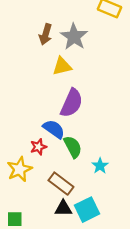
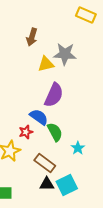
gray star: (74, 37) -> (65, 54), moved, turned -30

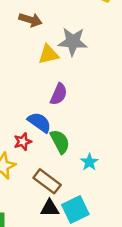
brown arrow: (32, 37) -> (30, 20), turned -90
purple semicircle: (54, 95) -> (59, 94), size x0.7

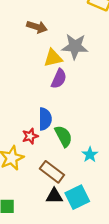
purple semicircle: (59, 94) -> (59, 79), moved
blue semicircle: (39, 122) -> (45, 119), turned 55

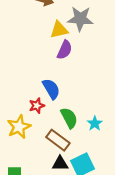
blue semicircle: (45, 119) -> (51, 89), turned -30
green semicircle: (63, 136) -> (69, 118), moved

